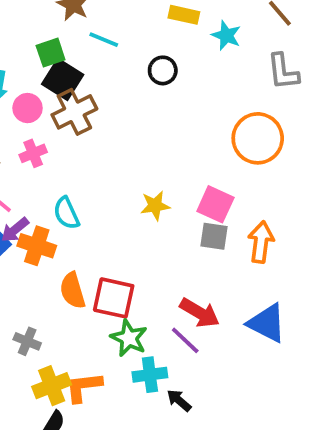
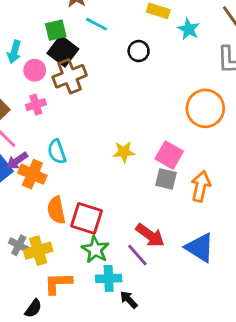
yellow cross: (52, 386) -> (38, 251), moved

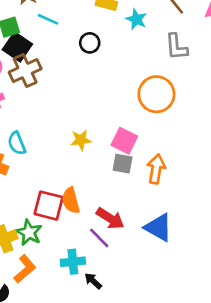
orange semicircle: (56, 210) -> (71, 200), moved
green star: (95, 250) -> (29, 233), moved
orange L-shape: (58, 283) -> (25, 269), turned 144

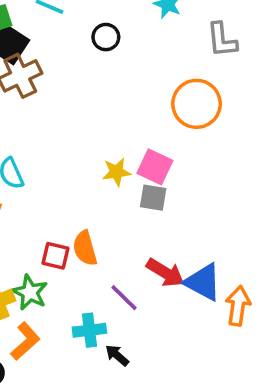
yellow star: (81, 140) -> (116, 172), moved
orange arrow: (156, 169) -> (238, 306), moved
red square: (49, 206) -> (56, 256), size x0.7
red arrow: (110, 218) -> (165, 273), moved

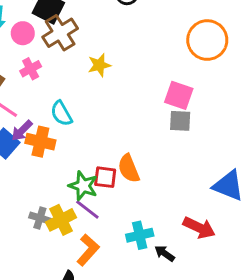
yellow star: (116, 172) -> (99, 65), moved
red arrow: (165, 273) -> (199, 228), moved
green star: (30, 292) -> (83, 186), moved
purple line: (124, 298) -> (87, 210), moved

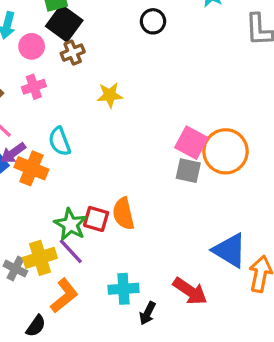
brown cross: (60, 33) -> (73, 53), size x0.6
orange circle: (207, 40) -> (226, 151), moved
gray cross: (40, 218) -> (15, 269), moved
black arrow: (165, 253) -> (148, 313), turned -108

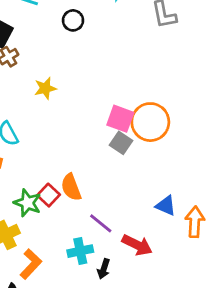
gray square: (188, 171) -> (121, 143), turned 30
red square: (96, 219) -> (49, 195), turned 35
blue triangle: (230, 250) -> (166, 206), size x0.7
purple line: (71, 251) -> (101, 223), moved

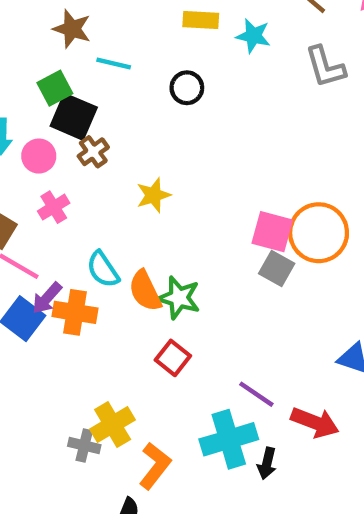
orange semicircle: (71, 187) -> (145, 291), moved
green star: (27, 203) -> (179, 298), moved
cyan cross: (80, 251) -> (229, 439), size x1.4

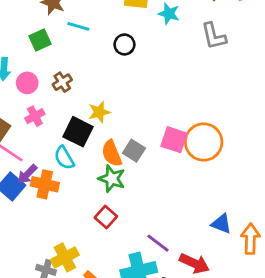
black square: (74, 117) -> (78, 132), moved
gray square: (277, 269) -> (134, 151), moved
orange semicircle: (145, 291) -> (112, 153), moved

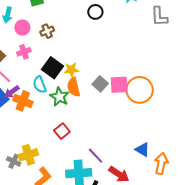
yellow star: (99, 112) -> (71, 70), moved
pink square: (174, 140) -> (119, 85), turned -30
gray square: (134, 151) -> (100, 84), moved
green star: (112, 179) -> (59, 97), moved

